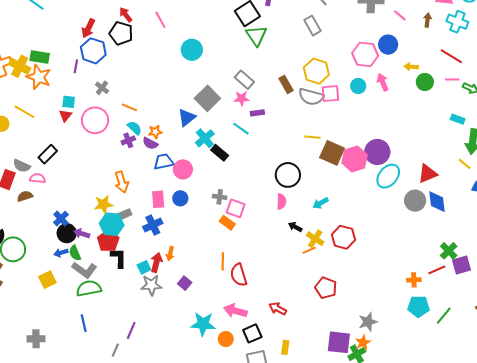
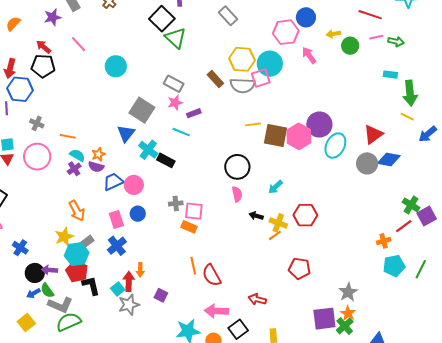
cyan circle: (358, 86) -> (270, 64), moved, size x1.6
blue diamond: (437, 202) -> (389, 160), turned -60
blue cross: (61, 219) -> (20, 248), moved

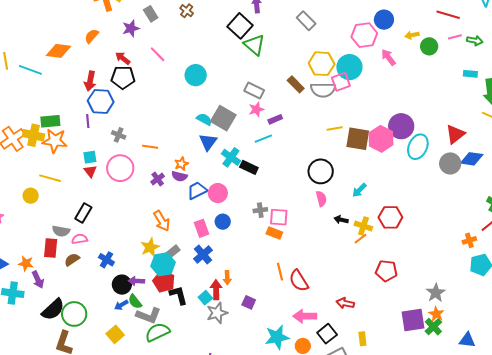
cyan line: (181, 132) -> (263, 139), turned -42
cyan semicircle: (77, 155) -> (204, 119), moved

